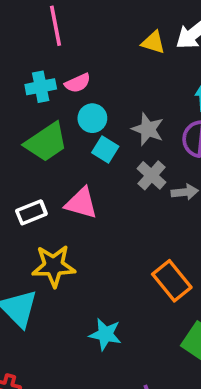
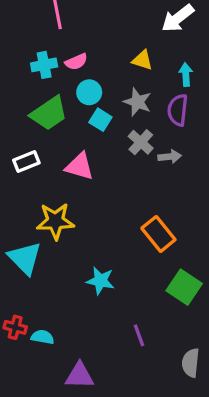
yellow triangle: (153, 42) -> (142, 60), moved
white rectangle: (31, 212) -> (26, 162), moved

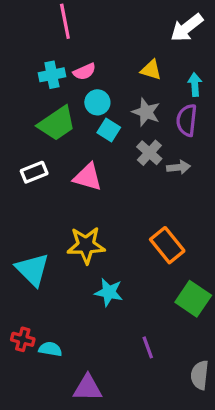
yellow star: (55, 221) -> (86, 245), moved

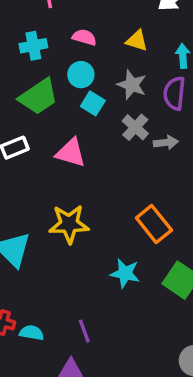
pink semicircle: (84, 72) -> (84, 37), moved, turned -140
cyan star: (109, 292) -> (125, 273), moved
purple line: (148, 347) -> (84, 331), moved

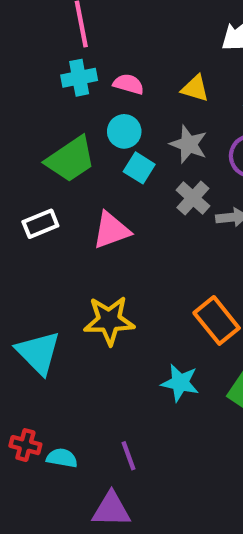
cyan cross: (33, 46) -> (79, 78), moved
pink triangle: (71, 153) -> (111, 230), turned -36

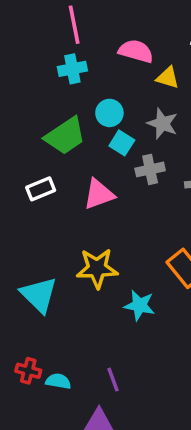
pink semicircle: (129, 84) -> (136, 51), moved, size x1.4
gray cross: (193, 198) -> (150, 169), moved, turned 36
cyan star: (180, 383) -> (139, 305), moved

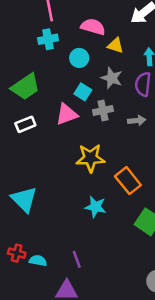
cyan circle: (109, 113) -> (79, 58), moved
green trapezoid: (65, 136) -> (25, 87), moved
pink triangle: (99, 194) -> (67, 114), moved
yellow star: (97, 268) -> (90, 158), moved

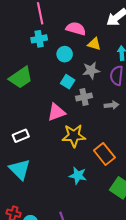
gray star: (112, 78) -> (91, 70), turned -30
pink triangle: (67, 114) -> (56, 112), moved
white rectangle: (25, 124) -> (21, 136), moved

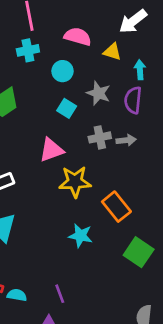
yellow triangle: (94, 44) -> (112, 52), moved
gray star: (91, 70) -> (98, 93), turned 30
gray cross: (84, 97) -> (100, 137), moved

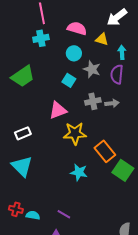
cyan circle: (63, 71) -> (74, 53), moved
green square: (139, 252) -> (123, 170), moved
purple line: (60, 294) -> (64, 214), turned -40

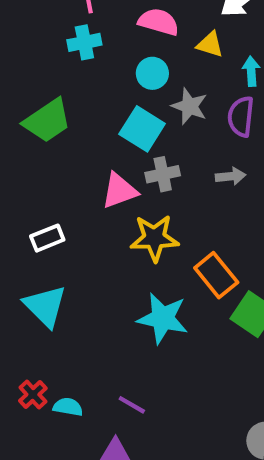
cyan square: (69, 80) -> (142, 129), size x1.5
gray cross: (93, 101) -> (163, 174), moved
cyan star: (79, 172) -> (163, 318), size x1.4
red cross: (16, 209) -> (33, 395), turned 32

